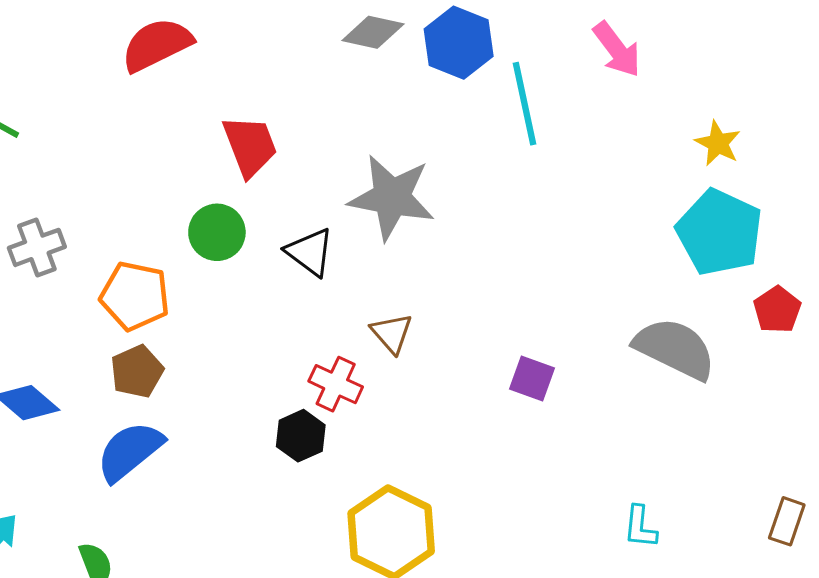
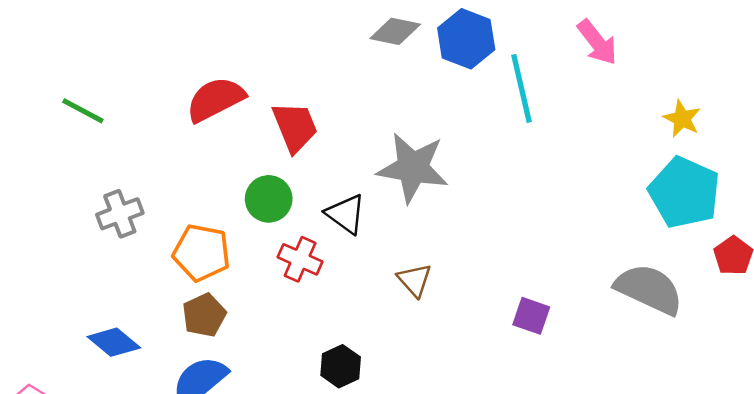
red semicircle: (157, 45) -> (215, 99), moved
red cross: (336, 384) -> (300, 259), moved

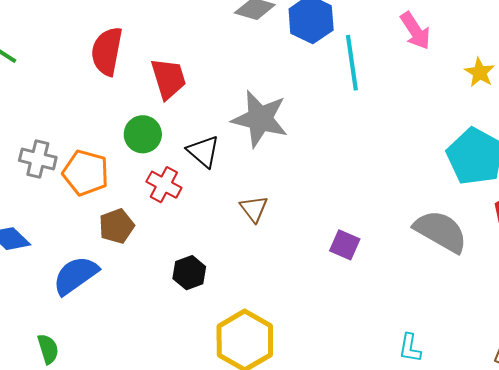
red semicircle: (215, 99) -> (107, 51), turned -57
yellow star: (682, 119) -> (480, 72), moved
gray cross: (120, 214) -> (38, 159), moved, turned 30
brown pentagon: (204, 315) -> (117, 226), moved

